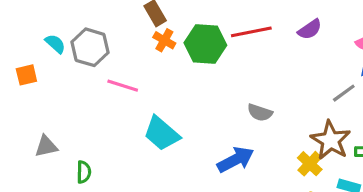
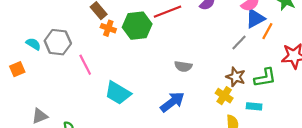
pink line: (123, 86) -> (85, 65), turned 55
brown star: (331, 140) -> (236, 77), size x0.7

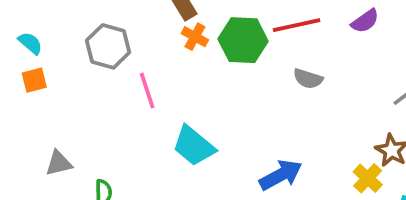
cyan semicircle: (33, 44) -> (30, 43), moved
gray semicircle: (183, 66) -> (308, 79), moved

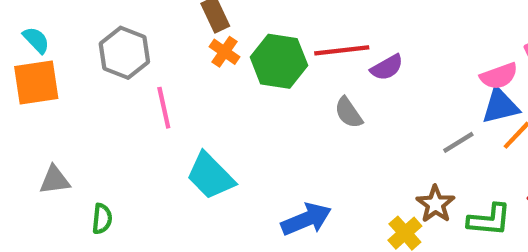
purple semicircle: (365, 21) -> (387, 67), moved
gray semicircle: (308, 79) -> (348, 113), turned 32
orange square: (34, 80) -> (36, 83), size x1.6

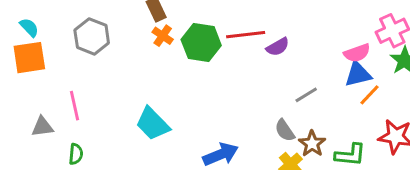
pink line: (164, 108) -> (74, 106), moved
gray semicircle: (348, 113) -> (285, 130), moved
gray line: (458, 142) -> (306, 95), moved

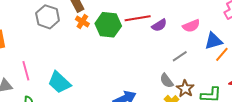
gray hexagon: (92, 36) -> (48, 17), moved
pink semicircle: (357, 53) -> (191, 26), moved
cyan trapezoid: (153, 124) -> (59, 82), moved

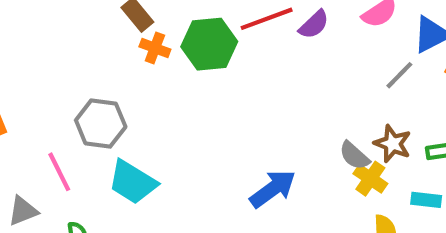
gray hexagon: (48, 17) -> (101, 123), moved
gray line: (180, 56) -> (399, 75), moved
gray semicircle: (167, 81) -> (354, 156), moved

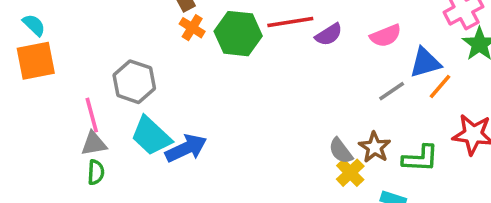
blue arrow: (273, 189) -> (186, 148), moved
gray triangle: (23, 211) -> (94, 144), moved

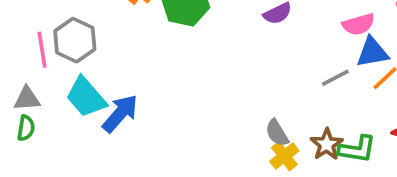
pink semicircle: (386, 36) -> (359, 24), moved
pink line: (92, 115) -> (42, 50), moved
brown star: (375, 147) -> (327, 144), moved
blue arrow: (186, 148) -> (120, 113), turned -30

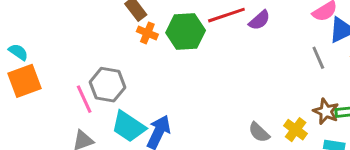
gray line: (335, 78) -> (318, 58), turned -70
gray semicircle: (277, 133) -> (259, 132), moved

